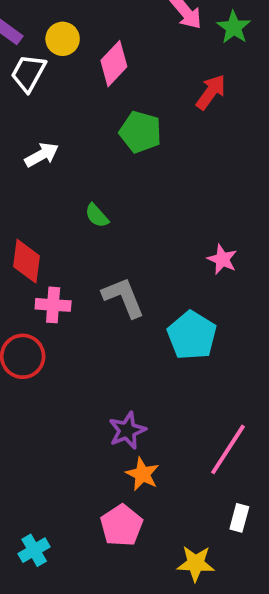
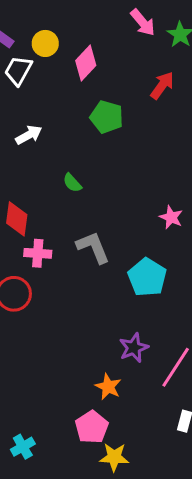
purple star: (127, 430) -> (134, 348), moved
yellow star: (196, 564) -> (114, 457), moved

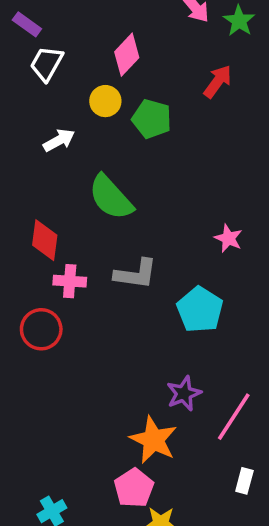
yellow circle: (45, 43) -> (105, 101), moved
green semicircle: (72, 183) -> (111, 197), size x2.0
gray L-shape: (93, 247) -> (136, 274), turned 120
orange star: (108, 387) -> (154, 440), size x1.5

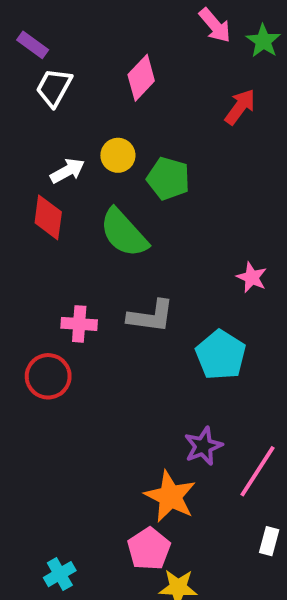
yellow circle: (105, 101) -> (118, 155), moved
green pentagon: (152, 119) -> (168, 179), moved
red diamond: (45, 240) -> (48, 217), moved

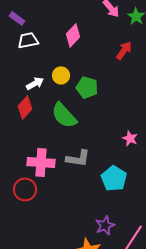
white trapezoid: (54, 87) -> (28, 40), turned 50
red diamond: (48, 217) -> (25, 107), turned 35
pink cross: (79, 324) -> (41, 162), size x1.5

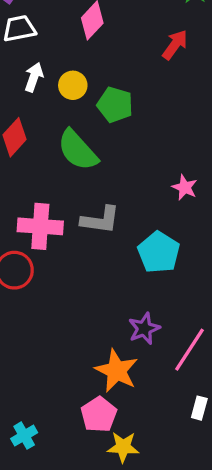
white arrow: (35, 83) -> (34, 77), moved, turned -42

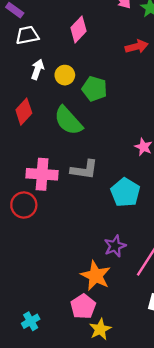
red arrow: (175, 45) -> (137, 47), turned 40
yellow star: (123, 447) -> (100, 329), turned -30

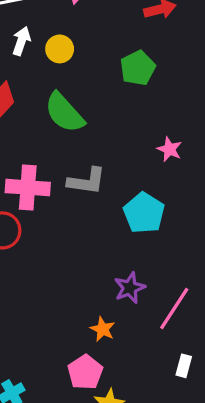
green pentagon: (94, 89) -> (138, 68), moved, turned 30
orange star: (96, 276) -> (103, 329), size x0.6

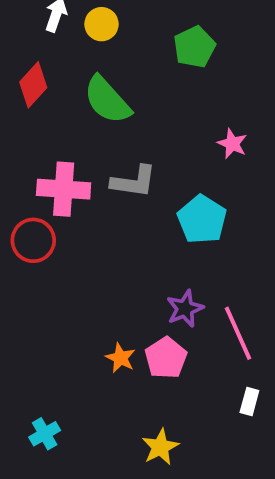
pink line: (174, 309) -> (238, 333), turned -57
orange star: (103, 329) -> (120, 358), moved
pink pentagon: (85, 372) -> (166, 358), moved

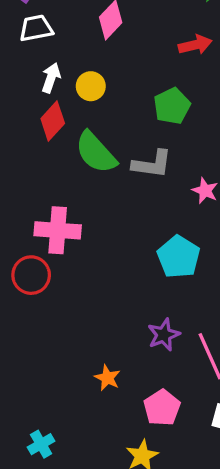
red diamond: (33, 85) -> (53, 121), moved
gray L-shape: (134, 182) -> (152, 164), moved
pink pentagon: (166, 358) -> (162, 408), moved

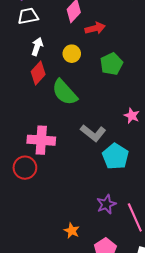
red arrow: (195, 45) -> (95, 28), moved
yellow circle: (91, 86) -> (72, 54), moved
gray L-shape: (152, 164) -> (93, 133), moved, turned 30

